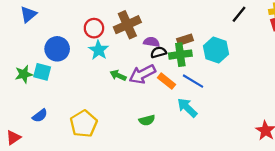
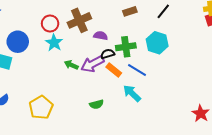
black line: (239, 14) -> (163, 11), moved
brown rectangle: (185, 40) -> (130, 11), moved
black semicircle: (158, 52) -> (108, 54), moved

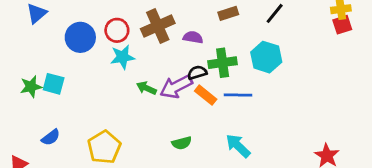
purple semicircle: (101, 36) -> (193, 37), moved
blue circle: (18, 42) -> (80, 37), moved
cyan star: (54, 43) -> (123, 57), turned 30
blue line: (137, 70) -> (238, 95), turned -30
cyan arrow: (132, 93) -> (238, 146), moved

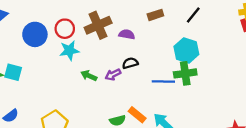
green cross: (223, 63) -> (185, 73), moved
purple arrow: (176, 87) -> (113, 75), size x0.6
orange rectangle: (206, 95) -> (137, 115), moved

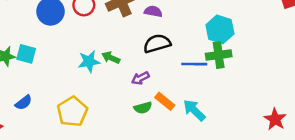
cyan star: (69, 50) -> (89, 61), moved
black semicircle: (130, 63) -> (157, 44), size x1.5
purple arrow: (113, 75) -> (140, 78), moved

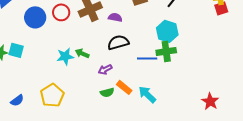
blue semicircle: (23, 103) -> (17, 100), moved

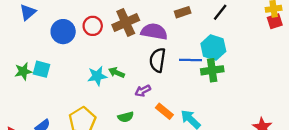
purple semicircle: (115, 17) -> (154, 32), size x1.6
black semicircle: (118, 42) -> (158, 60), turned -65
blue line: (147, 58) -> (191, 60), moved
green semicircle: (107, 92) -> (126, 117), moved

